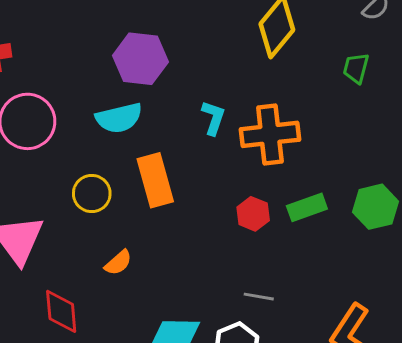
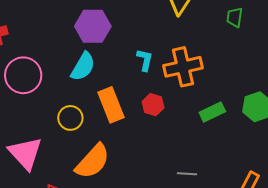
cyan semicircle: (119, 118) -> (83, 67), turned -40
red hexagon: (253, 214) -> (153, 105), moved
orange semicircle: (118, 263) -> (93, 161), size x2.0

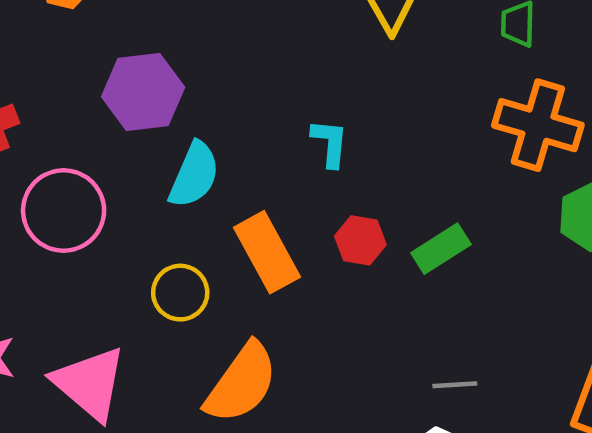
purple hexagon: (93, 26) -> (143, 92), moved
orange cross: (183, 67) -> (538, 125), moved, turned 36
green rectangle: (212, 112) -> (441, 249), moved

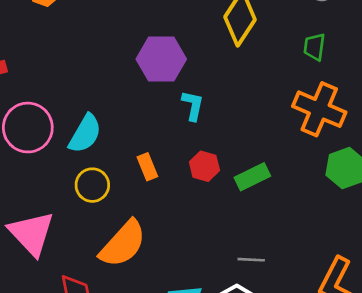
purple hexagon: (143, 92) -> (161, 59), moved
cyan semicircle: (194, 175) -> (85, 134), moved
orange rectangle: (267, 252) -> (147, 167), size x0.6

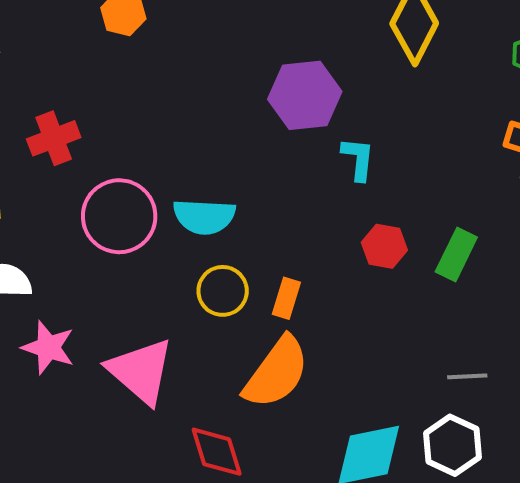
cyan semicircle: (85, 134) -> (204, 217), turned 69
orange rectangle: (147, 167) -> (286, 298), moved, turned 45
green rectangle: (252, 177) -> (456, 254), turned -32

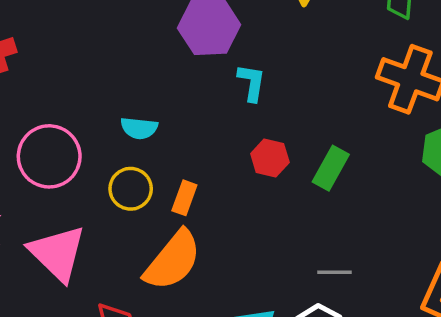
pink circle: (119, 216) -> (49, 156), moved
cyan semicircle: (204, 217) -> (139, 128), moved, size x0.7

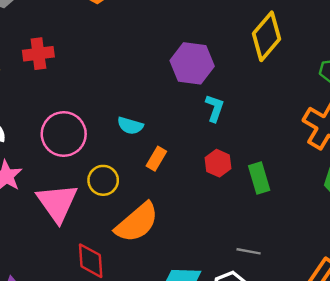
green rectangle: (331, 168) -> (259, 178), turned -56
yellow circle: (131, 189) -> (103, 180), moved
orange rectangle: (184, 198) -> (156, 159), moved

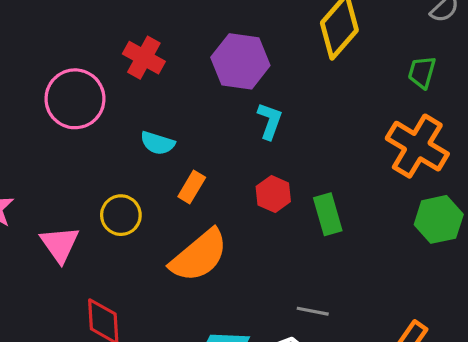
red cross: (38, 54) -> (144, 58), moved, turned 36
pink circle: (64, 134) -> (75, 99), moved
pink triangle: (57, 203) -> (60, 244), size x0.7
orange semicircle: (137, 222) -> (199, 256), moved

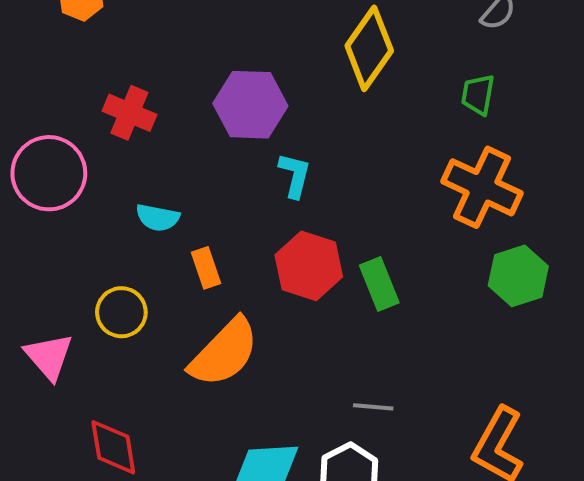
orange rectangle: (192, 187) -> (206, 268), turned -44
red hexagon: (273, 194) -> (309, 266), size x1.5

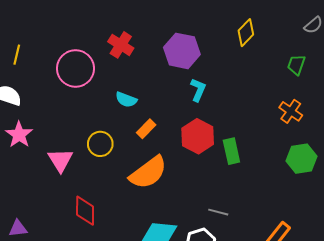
yellow diamond: (369, 48) -> (246, 33), size x0.7
orange cross: (482, 187) -> (291, 111), size x0.6
orange rectangle: (206, 268) -> (146, 129), turned 54

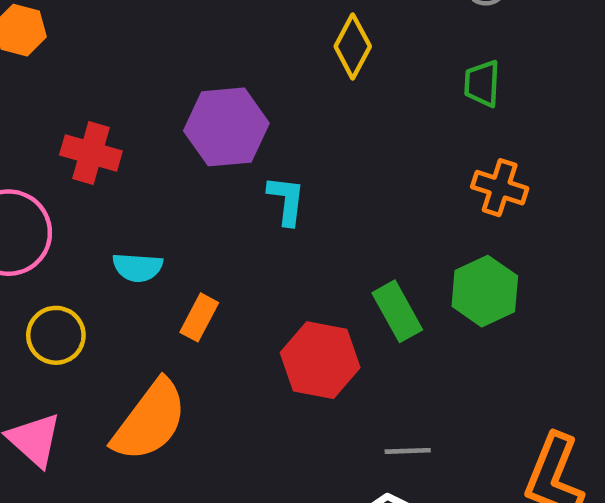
red hexagon: (198, 136) -> (320, 360), moved
yellow circle: (100, 144) -> (56, 335), moved
green hexagon: (302, 159) -> (485, 291), moved
orange semicircle: (148, 173) -> (150, 421), moved

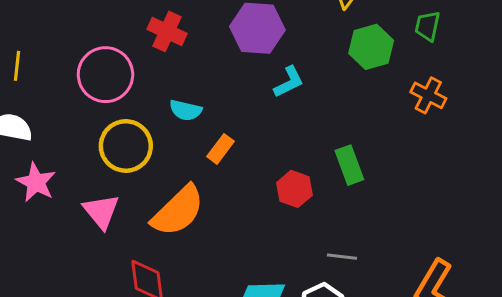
cyan L-shape: (286, 200) -> (289, 82), turned 48
green hexagon: (485, 291) -> (371, 47), moved
yellow circle: (56, 335) -> (126, 146), size x1.4
red hexagon: (320, 360) -> (294, 189), size x0.7

